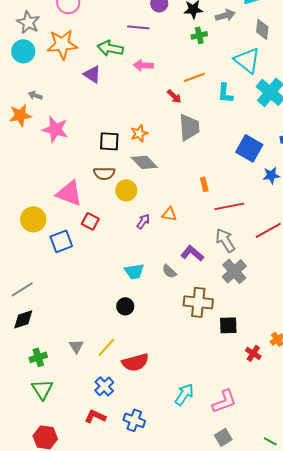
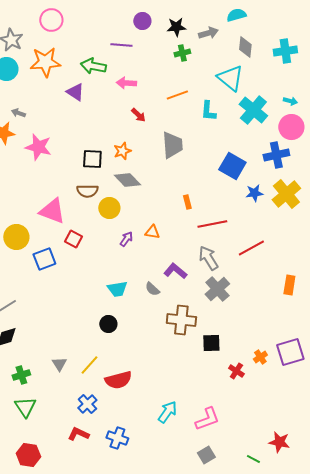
red arrow: (174, 96) -> (138, 115), moved

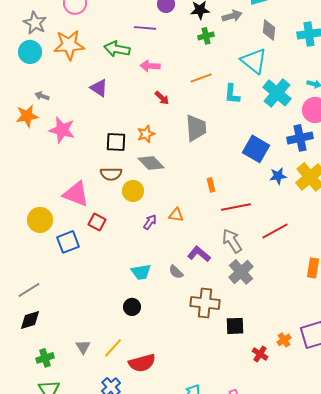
purple triangle: (75, 92) -> (99, 88), moved

